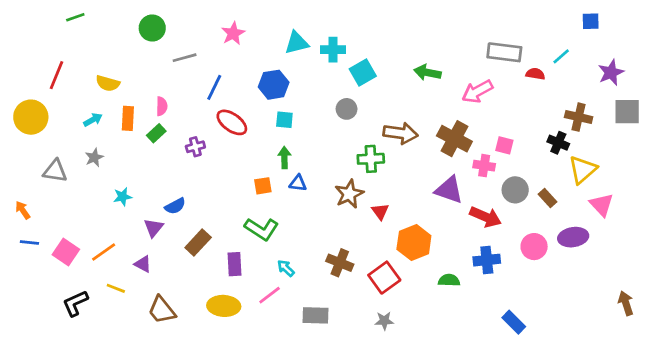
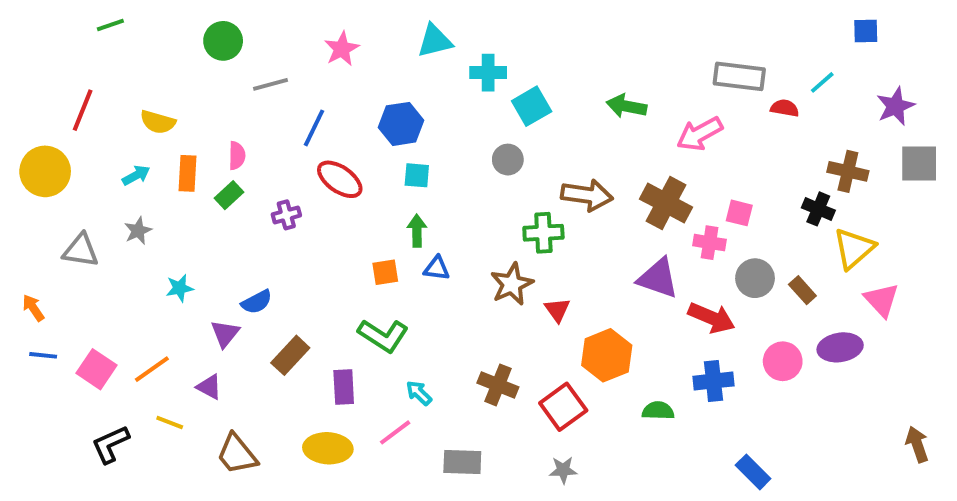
cyan triangle: (297, 43) -> (435, 41), moved

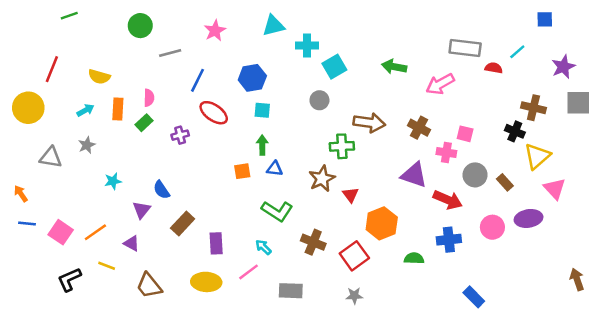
brown cross: (666, 203) -> (419, 128), size x0.7
blue semicircle: (257, 302) -> (161, 190), turned 84
green L-shape: (383, 336) -> (277, 211), moved

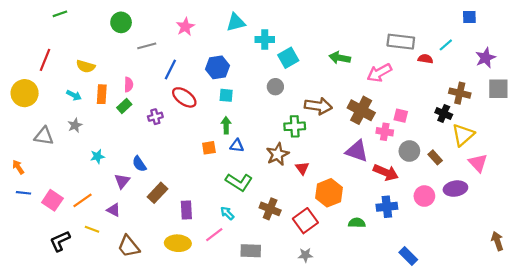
cyan arrow: (86, 110) -> (74, 95), turned 56
brown cross: (419, 128) -> (361, 110), size x1.4

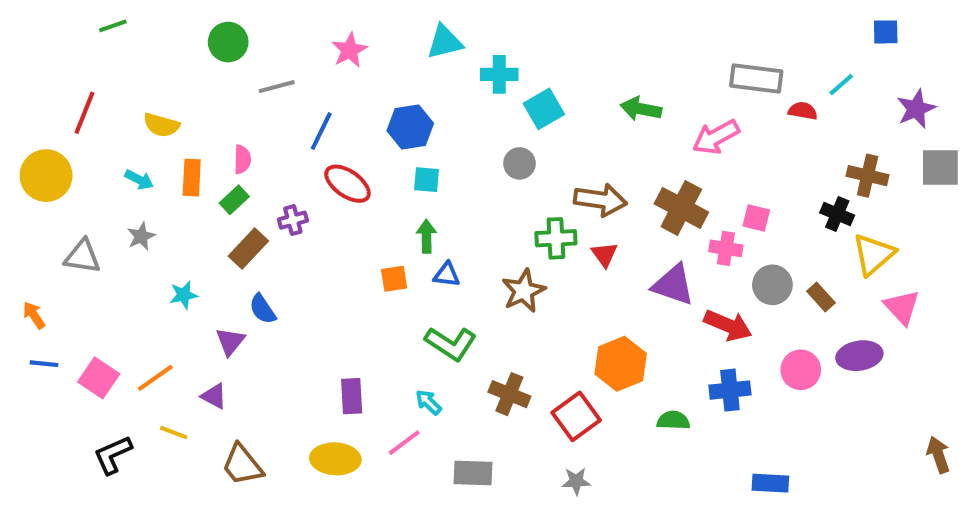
red triangle: (302, 168) -> (604, 254), moved
brown rectangle: (157, 193) -> (248, 248), moved
blue rectangle: (408, 256) -> (770, 483), turned -42

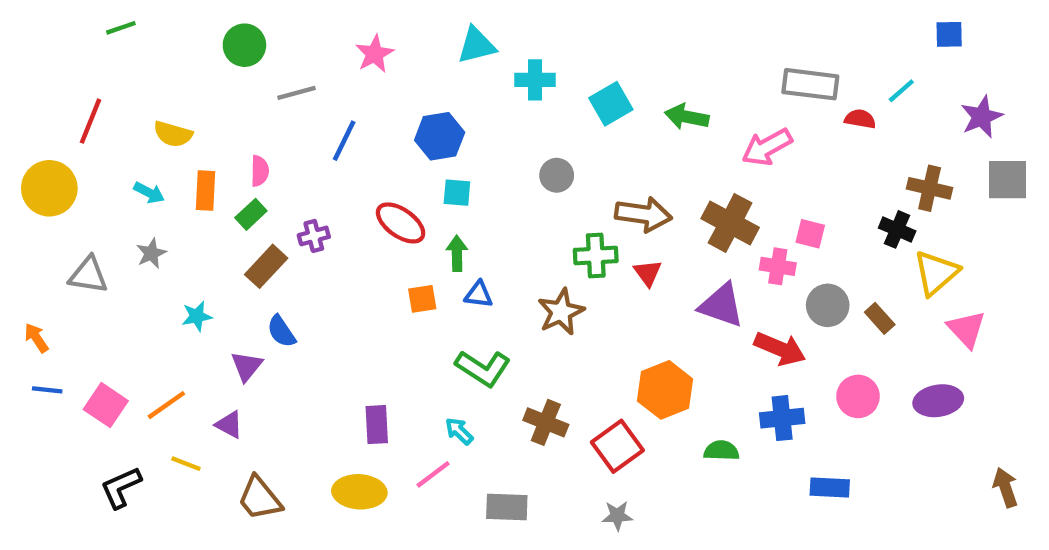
cyan square: (544, 109) -> (611, 104), moved
red ellipse: (348, 184) -> (401, 223), moved
purple ellipse: (859, 356) -> (938, 401), moved
blue rectangle: (770, 483) -> (830, 487), moved

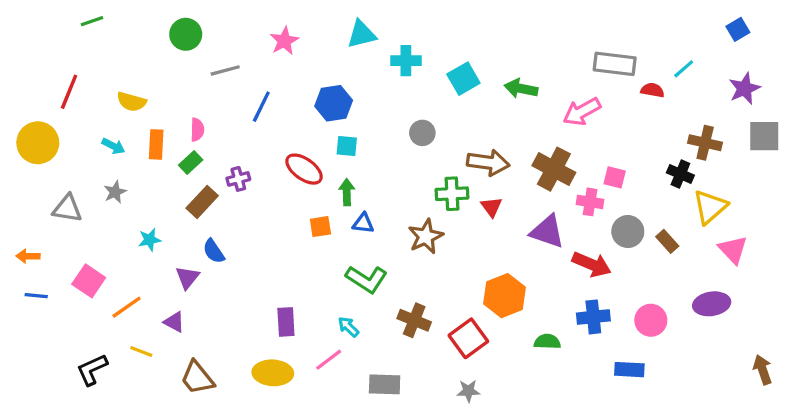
blue square: (949, 34) -> (738, 29), moved, turned -30
orange arrow: (36, 338) -> (28, 256), turned -55
pink circle: (858, 396) -> (651, 320), moved
pink square: (106, 405) -> (89, 281), moved

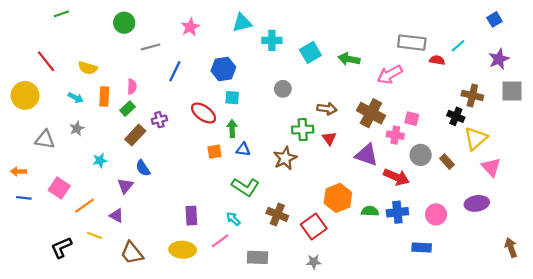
red line: (69, 92) -> (46, 61), turned -60
brown arrow: (488, 162) -> (327, 109), size x0.7
green semicircle: (547, 342) -> (370, 211), moved

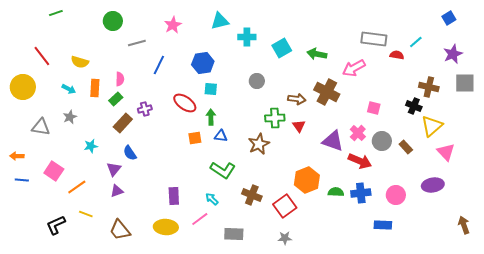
brown cross: (371, 113) -> (327, 92), moved
pink cross: (395, 135) -> (358, 133), moved, turned 35
purple triangle: (116, 216) -> (117, 191), moved, turned -48

